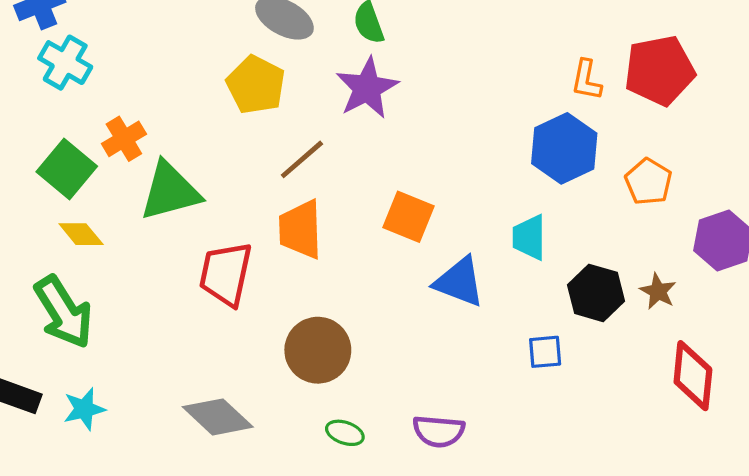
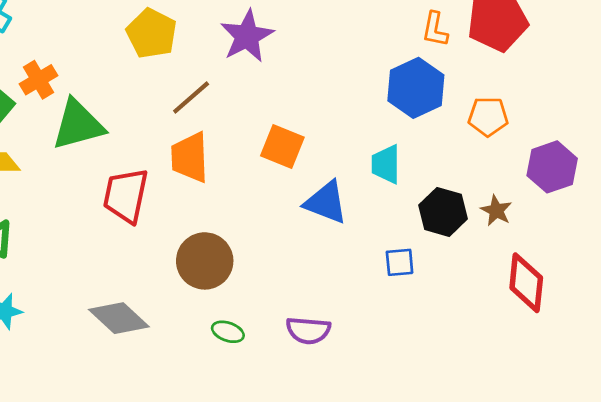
orange pentagon: (648, 182) -> (488, 117), turned -30

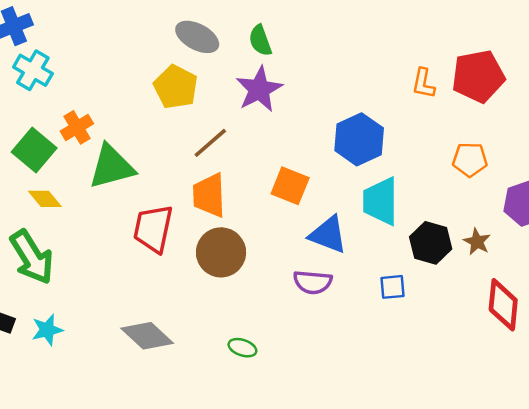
blue hexagon: (416, 88) -> (359, 139), moved
cyan trapezoid: (386, 164) -> (381, 201), size x1.4
brown circle: (205, 261) -> (221, 252), moved
purple semicircle: (308, 330) -> (313, 282), moved

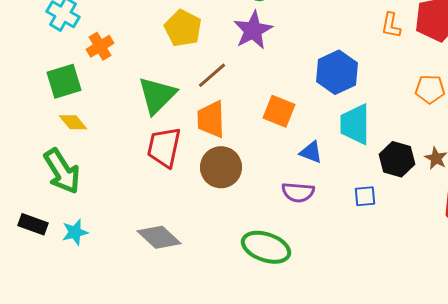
orange cross: (77, 127) -> (100, 46), moved
green square: (34, 150) -> (64, 81), turned 33
green triangle: (111, 167) -> (157, 95), moved, turned -30
blue triangle: (328, 235) -> (311, 152), size x0.7
green ellipse: (242, 348) -> (266, 247), moved, size x2.0

